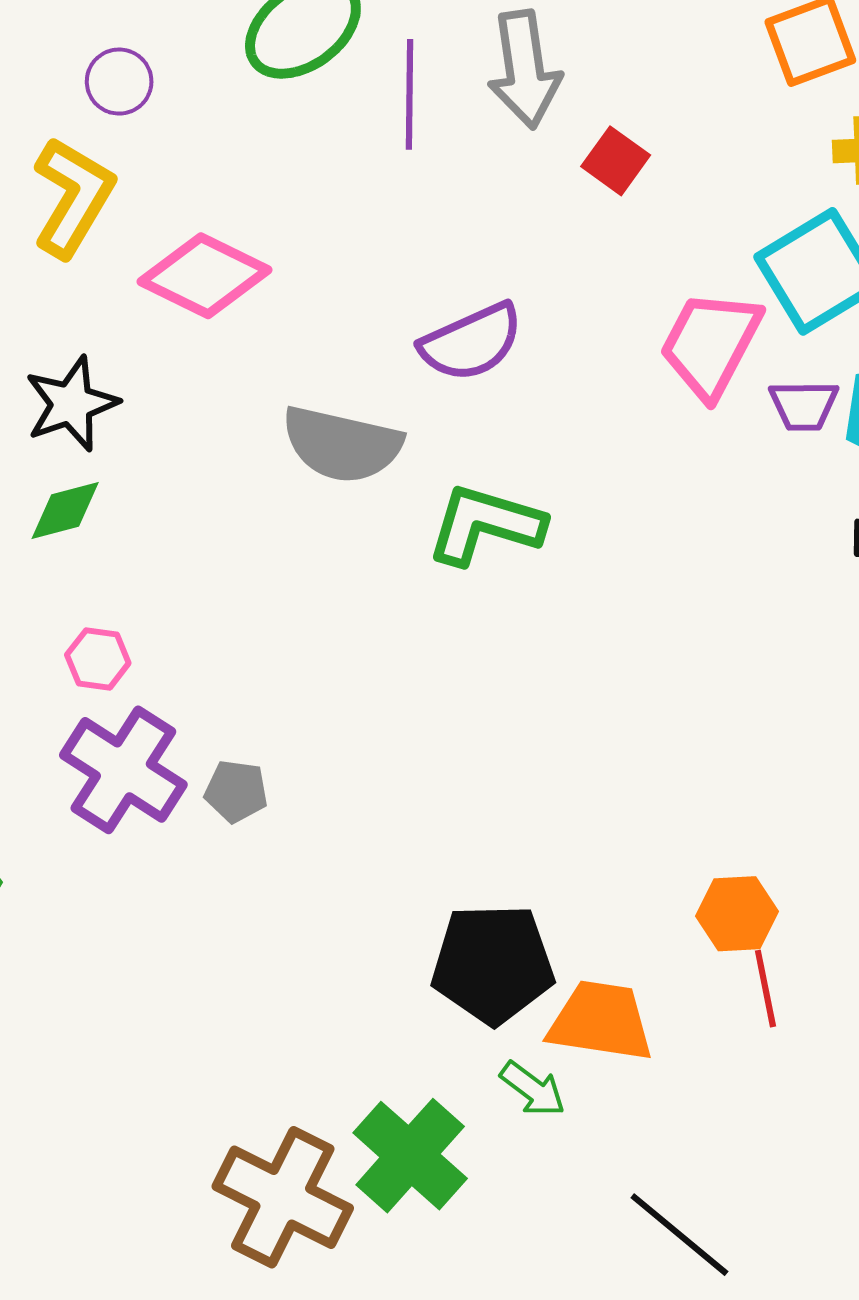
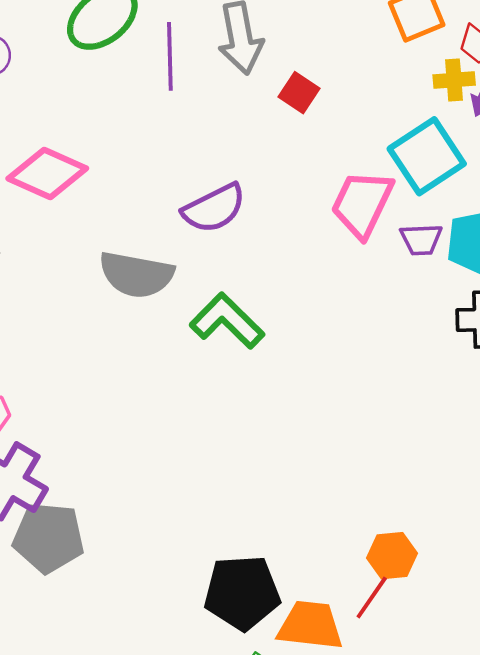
green L-shape: (485, 525) -> (227, 321), turned 30
gray pentagon: (236, 791) -> (48, 538), moved, size x1.8
red line: (765, 989) -> (372, 598), moved, turned 48

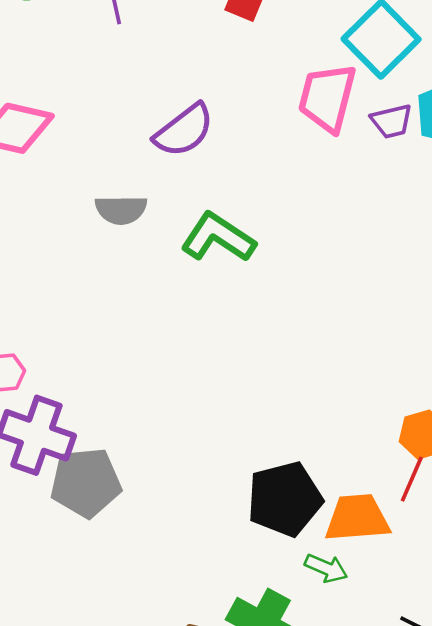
gray semicircle: (136, 275) -> (121, 210), size x0.7

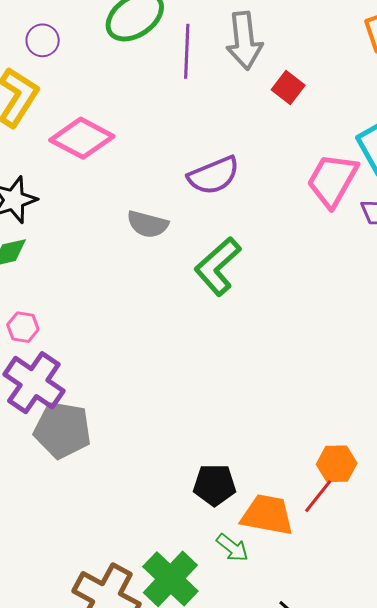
green L-shape: (218, 237) -> (218, 266), turned -90
black pentagon: (285, 499) -> (215, 485), size x0.7

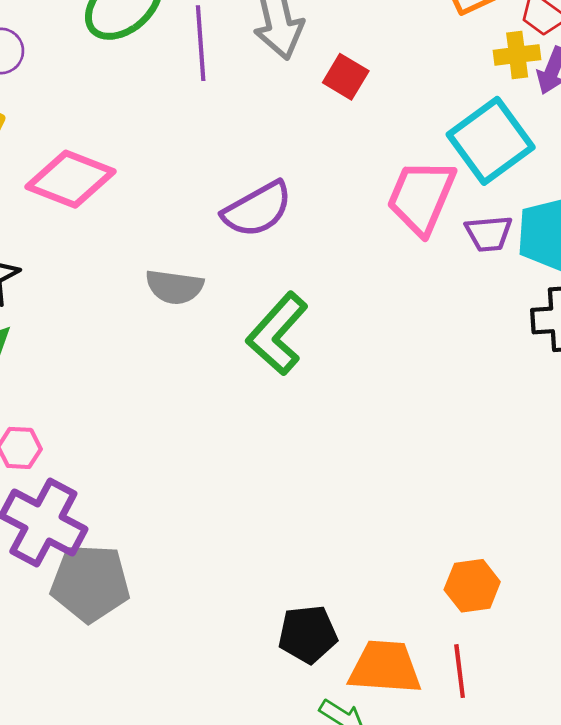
red line: (318, 496) -> (460, 671), moved, turned -39

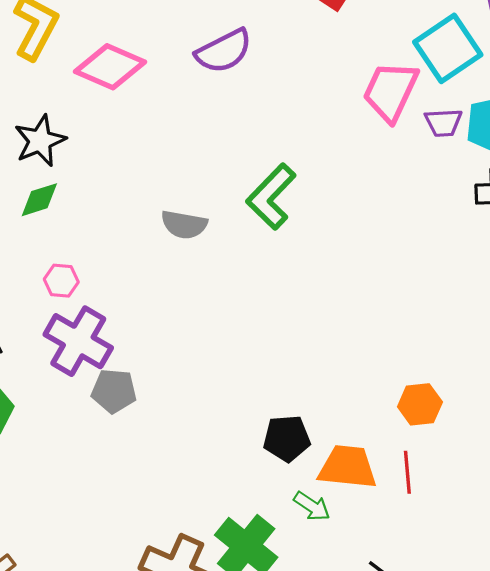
purple semicircle: (257, 209) -> (224, 51), moved
gray semicircle: (174, 287) -> (184, 225), moved
gray pentagon: (90, 583) -> (114, 391), size x0.7

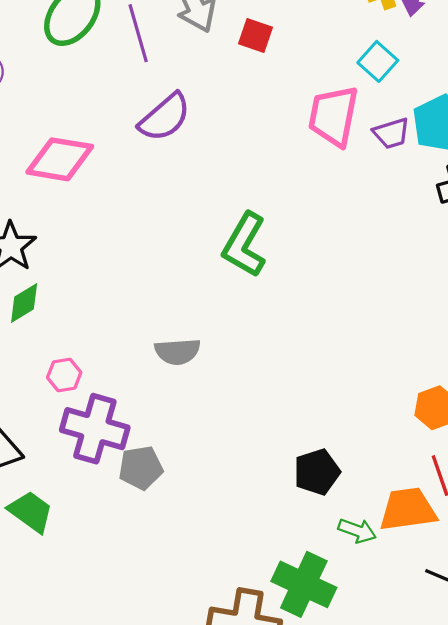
cyan square: (448, 48) -> (378, 61), size x0.6
gray semicircle: (184, 225) -> (178, 352), moved
orange trapezoid: (348, 467) -> (408, 509), moved

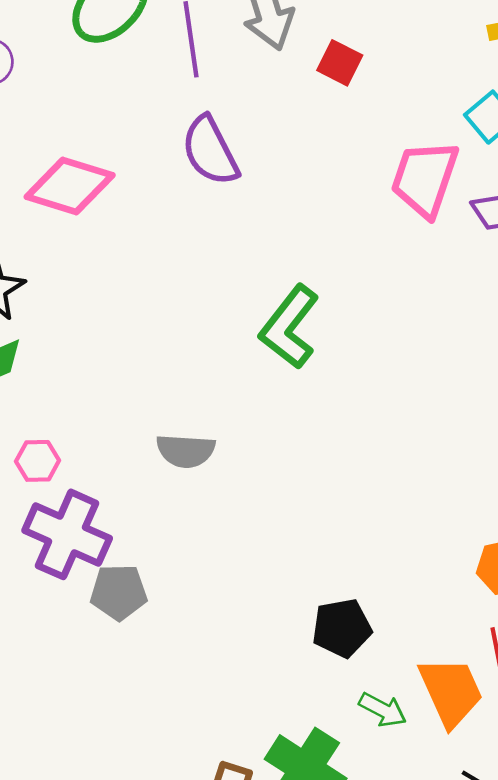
purple semicircle: (165, 117) -> (210, 151), turned 96
orange trapezoid: (408, 509) -> (451, 692), turned 66

